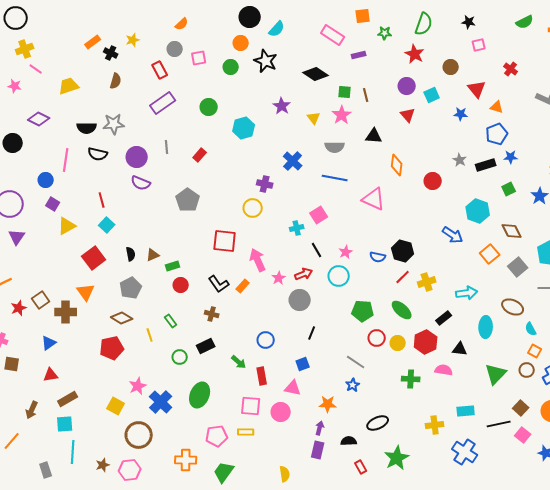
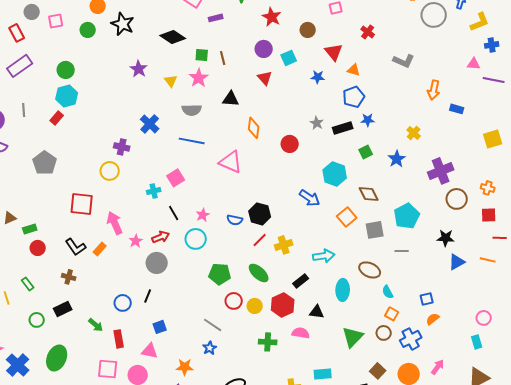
cyan hexagon: (244, 128) -> (67, 96), moved
gray square: (518, 267) -> (375, 230), turned 30
black line: (312, 333) -> (148, 296), moved

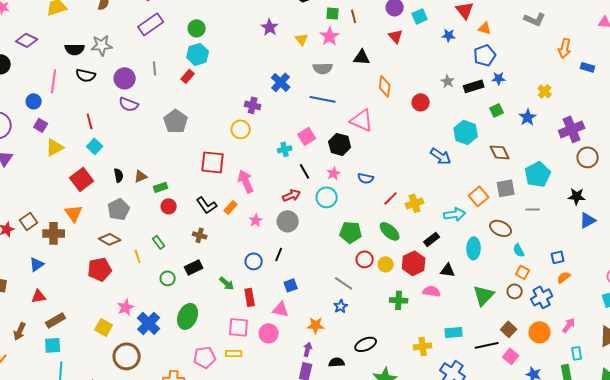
black hexagon: (260, 214) -> (340, 144), moved
orange square: (347, 217) -> (479, 196), moved
pink star: (136, 241) -> (256, 220), moved

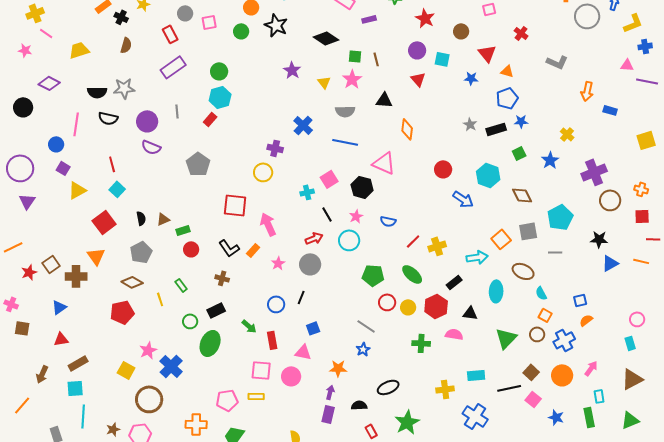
cyan square: (420, 16) -> (442, 59), turned 35
red circle: (421, 102) -> (443, 169), moved
green ellipse: (188, 316) -> (210, 343), moved

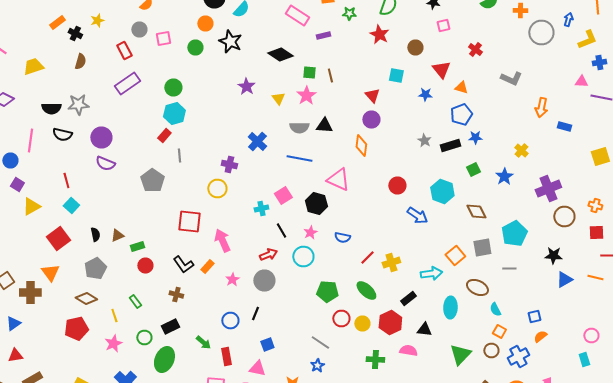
purple circle: (417, 50) -> (371, 120), moved
black triangle: (384, 100) -> (324, 126), moved
gray line: (177, 111) -> (179, 156), moved
pink star: (148, 350) -> (113, 344), moved

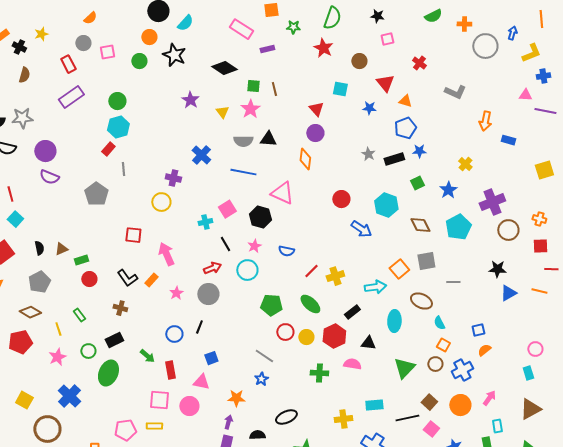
red square: (189, 222) -> (133, 235), size x0.7
cyan pentagon: (514, 234) -> (458, 227), moved

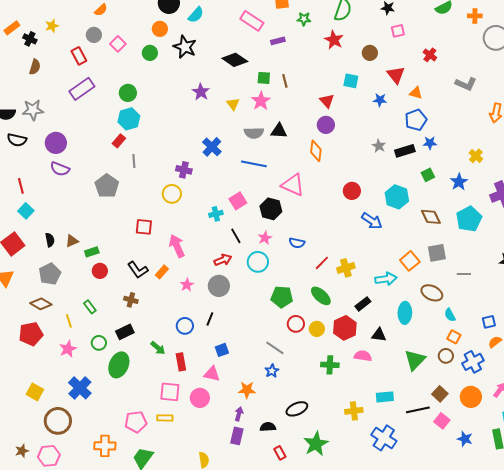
pink square: (107, 52) -> (118, 44), turned -35

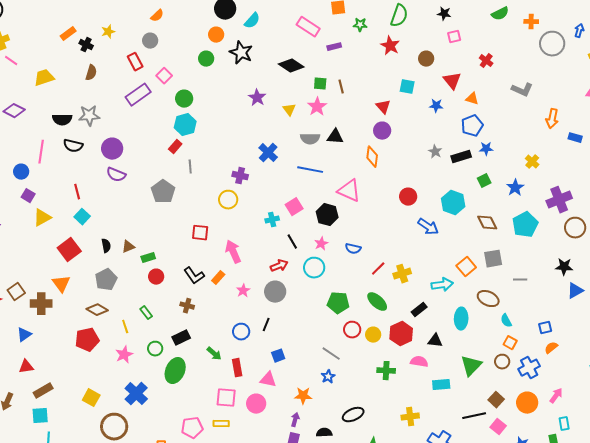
pink square: (118, 44) -> (164, 76), moved
cyan rectangle: (385, 397) -> (441, 385), moved

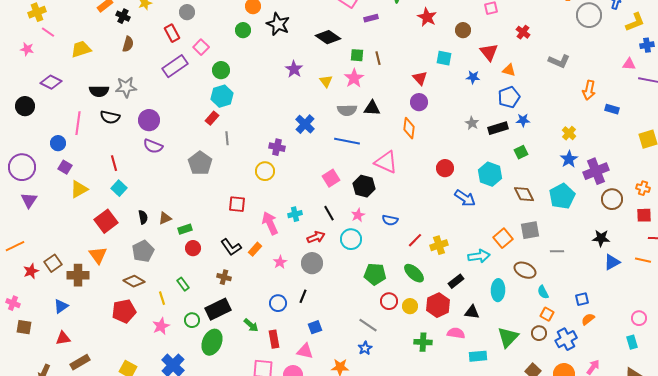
blue star: (515, 188) -> (569, 159), moved
cyan cross: (272, 220) -> (295, 214), moved
black rectangle: (181, 338) -> (218, 309), size x1.4

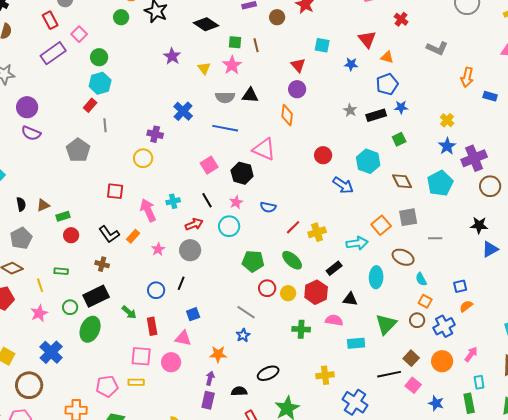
brown circle: (463, 30) -> (277, 17), moved
green rectangle: (183, 284) -> (61, 271), turned -48

